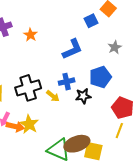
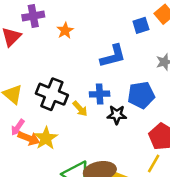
black cross: (28, 88) -> (52, 94), turned 30

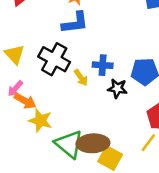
blue L-shape: (113, 56) -> (75, 23), moved
yellow star: (46, 138) -> (40, 120), moved, turned -30

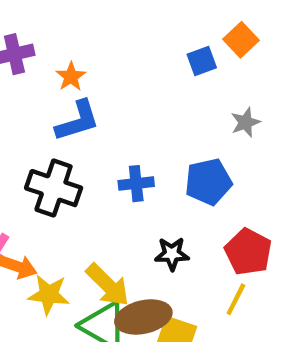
yellow arrow: (81, 78) -> (108, 285), moved, size x1.6
black star: (117, 88) -> (172, 254), moved

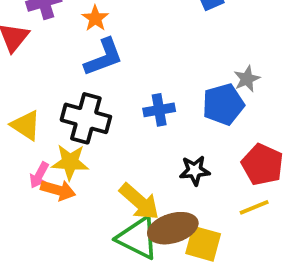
gray star: (245, 122) -> (247, 79), moved
yellow star: (49, 295) -> (70, 162), moved
yellow line: (236, 299) -> (254, 207), turned 44

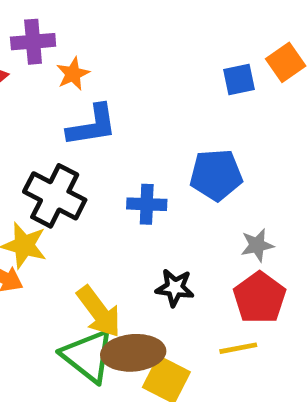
orange star: (95, 18) -> (73, 74), moved
gray star: (247, 79) -> (257, 245), moved
blue pentagon: (223, 104) -> (216, 175), moved

